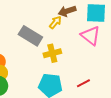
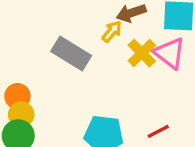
yellow cross: (52, 53) -> (142, 53), moved, turned -30

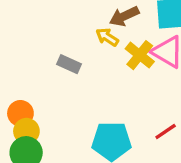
yellow arrow: (112, 31) -> (107, 37), turned -90
gray rectangle: (71, 54) -> (69, 64), size x0.6

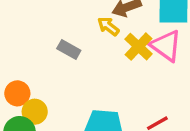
yellow circle: (26, 131) -> (35, 112), moved

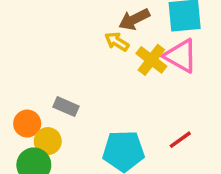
gray rectangle: (69, 49) -> (66, 107), moved

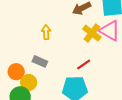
yellow arrow: (117, 42) -> (46, 32), moved, turned 56
red line: (180, 140) -> (84, 64), moved

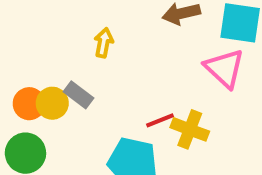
yellow cross: (92, 33) -> (190, 129), moved, turned -30
yellow circle: (29, 82) -> (52, 103), moved

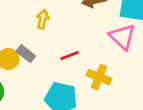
red line: (160, 120) -> (70, 56), moved

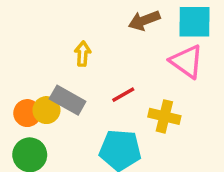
gray rectangle: (26, 54) -> (68, 100), size x1.4

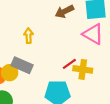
red line: (123, 95) -> (69, 64), moved

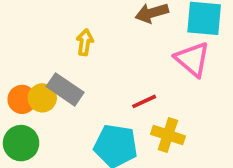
yellow cross: (83, 69) -> (168, 135), moved

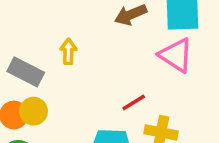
gray rectangle: (65, 89) -> (26, 72), moved

